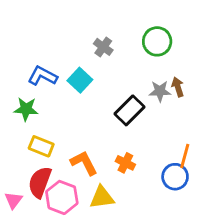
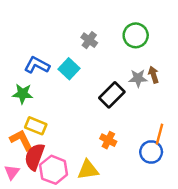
orange L-shape: (84, 163) -> (21, 140), moved

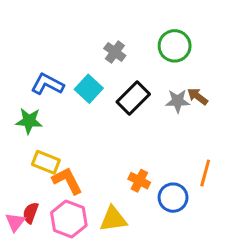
brown arrow: (153, 75) -> (198, 96), turned -35
black rectangle: (112, 95) -> (133, 98), moved
orange L-shape: (21, 140) -> (67, 181), moved
blue circle: (151, 152) -> (173, 198), moved
red semicircle: (35, 157) -> (31, 213), moved, size x0.6

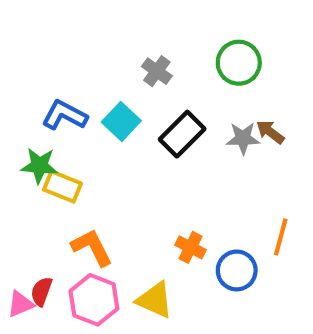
yellow rectangle: (46, 162) -> (62, 187), moved
yellow triangle: (113, 219) -> (155, 300), turned 32
pink triangle: (15, 222) -> (21, 304), turned 30

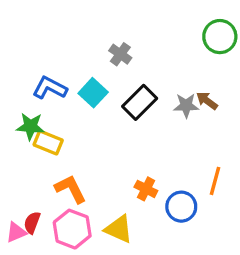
green circle: (239, 63) -> (220, 37), moved

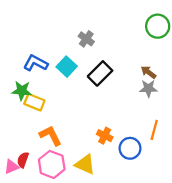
gray star: (186, 106) -> (148, 88), moved

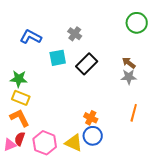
blue L-shape: (36, 63) -> (31, 37), moved
cyan square: (67, 67) -> (58, 58), turned 36
yellow rectangle: (34, 102) -> (21, 98), moved
orange L-shape: (51, 136) -> (20, 118), moved
blue circle: (130, 148) -> (93, 136), moved

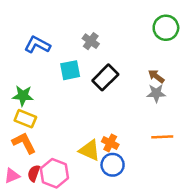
orange line: (134, 113) -> (162, 137), turned 72
red semicircle: (20, 139) -> (34, 173), moved
yellow triangle: (74, 143) -> (90, 150), moved

